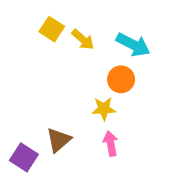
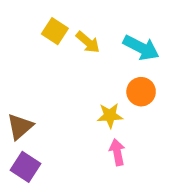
orange circle: (121, 79) -> (141, 92), moved
brown triangle: (59, 140) -> (20, 127), moved

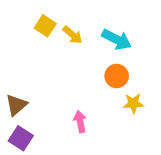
yellow star: (110, 116) -> (133, 103), moved
pink arrow: (117, 152) -> (80, 122), moved

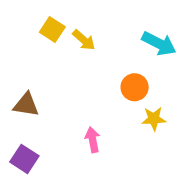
cyan arrow: (117, 39) -> (159, 44), moved
brown triangle: (16, 105) -> (26, 105), moved, turned 50

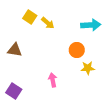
cyan arrow: (159, 44) -> (91, 25), turned -30
brown triangle: (26, 105) -> (15, 50), moved

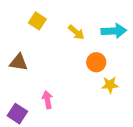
yellow arrow: (48, 23) -> (76, 32), moved
pink arrow: (53, 80) -> (47, 100), moved

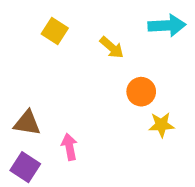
cyan arrow: (114, 31) -> (167, 25), moved
brown triangle: (19, 62) -> (27, 123), moved

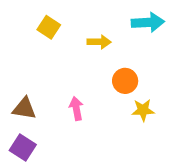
yellow arrow: (112, 48) -> (99, 42), turned -40
pink arrow: (69, 147) -> (76, 108), moved

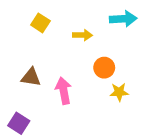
brown triangle: (24, 108) -> (31, 77), moved
pink arrow: (76, 108) -> (64, 91), size x1.4

